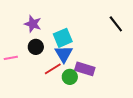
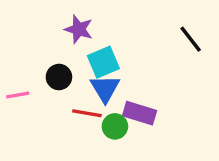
purple star: (33, 24) -> (79, 29), moved
red line: (53, 69) -> (87, 113), turned 42

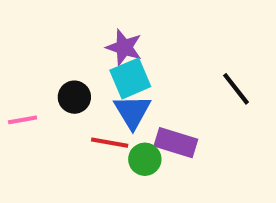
purple star: (79, 29) -> (124, 47), moved
black line: (191, 39) -> (236, 89), moved

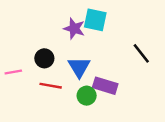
cyan square: (130, 78) -> (95, 20), moved, turned 35
red line: (110, 143) -> (51, 86), moved

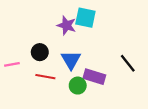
black line: (141, 53) -> (128, 63), moved

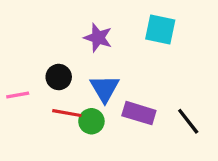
cyan square: (85, 18) -> (160, 29), moved
black line: (128, 63) -> (188, 121), moved
green circle: (78, 86) -> (91, 121), moved

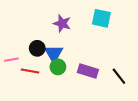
blue triangle: (105, 88) -> (54, 53), moved
red line: (67, 113) -> (30, 71), moved
green circle: (91, 121) -> (58, 67), moved

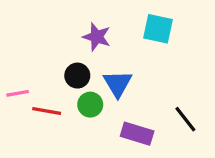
black circle: (37, 48) -> (77, 76), moved
blue triangle: (54, 53) -> (118, 84), moved
purple rectangle: (88, 71) -> (137, 134), moved

